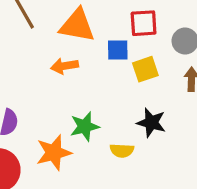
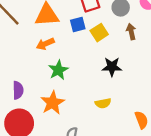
green star: (85, 127) -> (58, 70), moved
yellow semicircle: (122, 151) -> (103, 103), moved

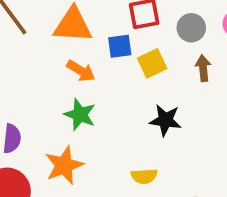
orange arrow: (45, 44) -> (81, 71), moved, turned -132
green star: (58, 70) -> (80, 115), turned -30

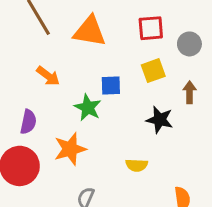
blue square: (120, 46) -> (111, 85), moved
brown arrow: (203, 68) -> (190, 92), moved
orange arrow: (81, 71) -> (48, 76), moved

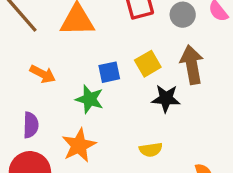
yellow square: (153, 71) -> (148, 64), moved
brown arrow: (190, 92) -> (192, 65), size x1.6

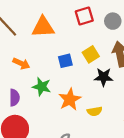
green star: (90, 99) -> (42, 87), moved
orange star: (79, 145) -> (70, 99), moved

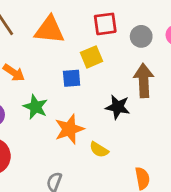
yellow square: (91, 54) -> (92, 57), moved
yellow semicircle: (95, 111) -> (99, 150), turned 32

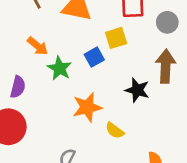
blue square: (72, 78) -> (94, 57), turned -30
green star: (35, 107) -> (60, 68), moved

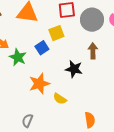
gray circle: (167, 22) -> (92, 20), size x1.5
brown arrow: (166, 66) -> (93, 51), size x0.7

